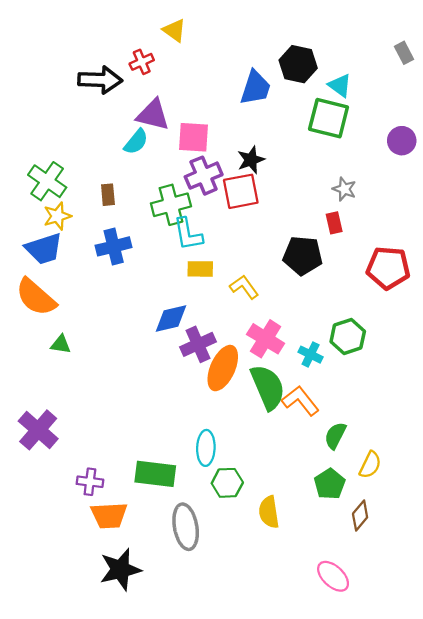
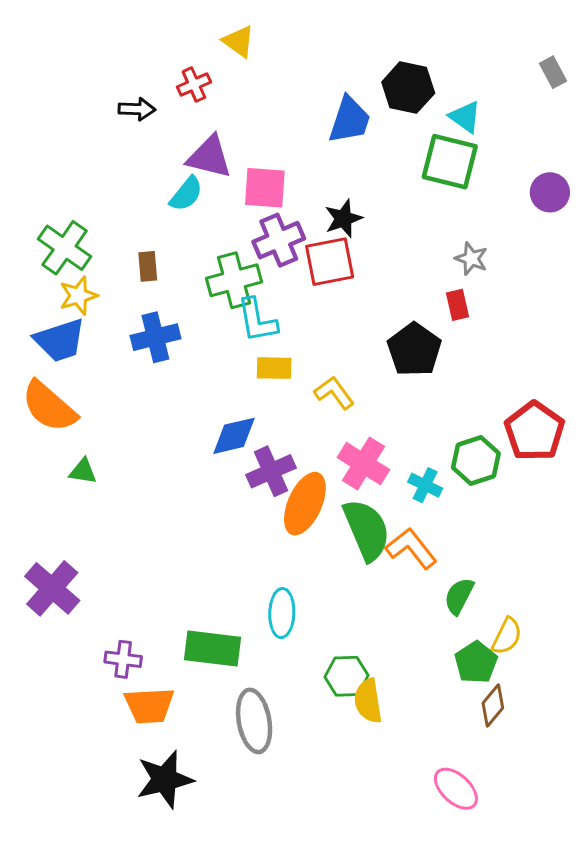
black arrow: (100, 80) -> (137, 109), size x0.6
black pentagon: (303, 255) -> (414, 350), turned 30
red pentagon: (388, 268) -> (535, 431), moved, turned 30
green hexagon: (227, 483) -> (347, 676), moved
green pentagon: (330, 484) -> (476, 662), moved

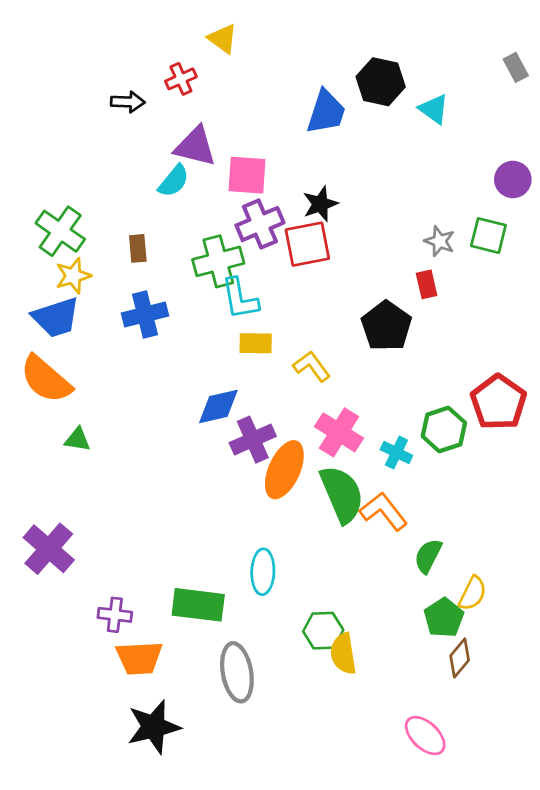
green square: (450, 162) -> (488, 236), moved, size x0.7

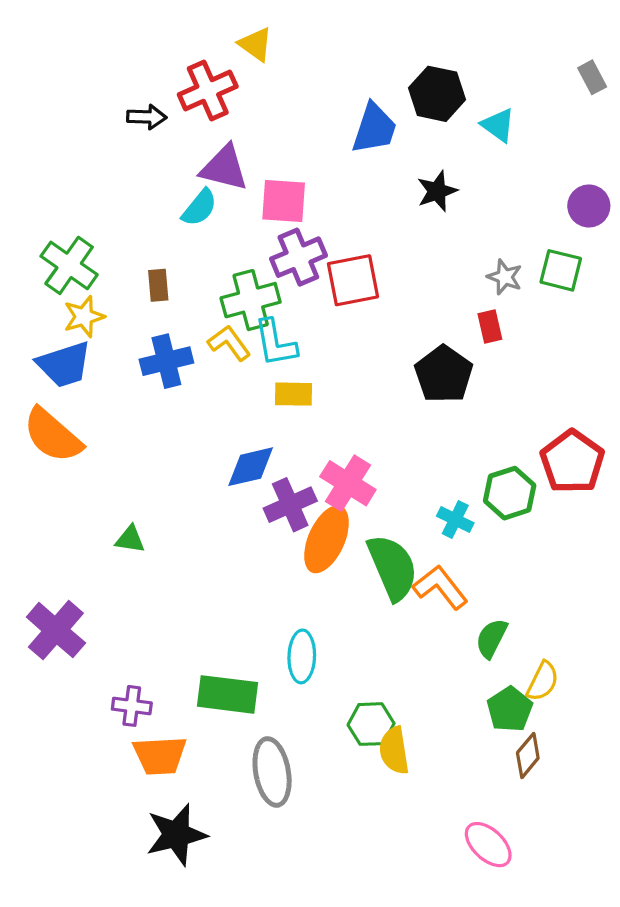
red cross: (181, 79) -> (208, 90), size x1.6
black star: (320, 204) -> (437, 191), moved
yellow L-shape: (312, 366) -> (229, 343), moved
pink cross: (339, 432) -> (348, 483), moved
green triangle: (77, 440) -> (130, 539), moved

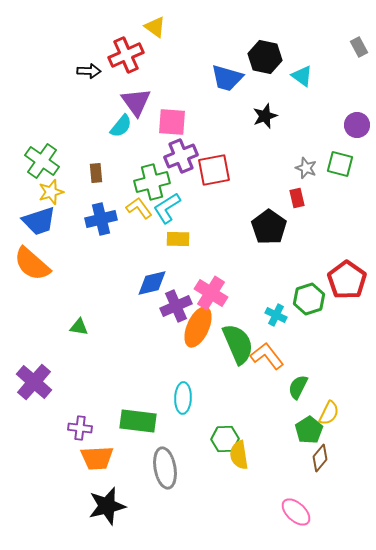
blue trapezoid: (374, 128) -> (227, 78), turned 88
purple triangle: (224, 168) -> (136, 102), turned 40
cyan L-shape: (275, 343) -> (167, 208), turned 68

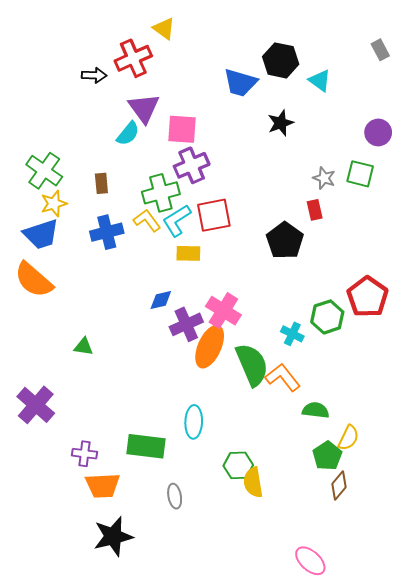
red square: (214, 170) -> (214, 215), moved
blue diamond: (152, 283) -> (161, 300), size x0.7
green semicircle: (298, 387) -> (316, 410), turned 70
gray ellipse: (165, 468) -> (175, 496), size x0.6
pink ellipse: (296, 512) -> (310, 561), moved

